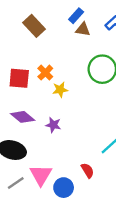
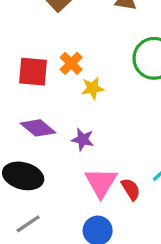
red semicircle: (87, 170) -> (131, 189), moved
pink triangle: (41, 175) -> (101, 183), moved

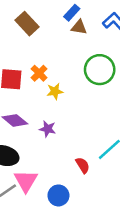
pink triangle: (101, 183) -> (26, 181), moved

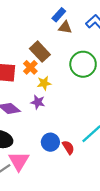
brown rectangle: (27, 24) -> (40, 52), moved
purple star: (48, 129) -> (38, 102), moved
blue circle: (58, 195) -> (50, 142), moved

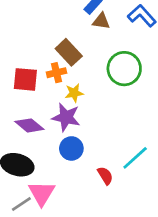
orange cross: (30, 67) -> (56, 73), turned 32
purple star: (38, 102) -> (66, 117), size x1.5
blue circle: (50, 142) -> (71, 148), moved

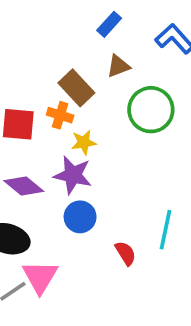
brown triangle: (101, 21) -> (118, 66), moved, turned -30
orange cross: (56, 73) -> (60, 115), turned 30
cyan line: (135, 158) -> (165, 230), turned -36

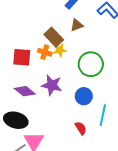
green circle: (151, 110) -> (91, 64), moved
yellow star: (84, 142) -> (60, 50), moved
blue circle: (80, 217) -> (84, 96), moved

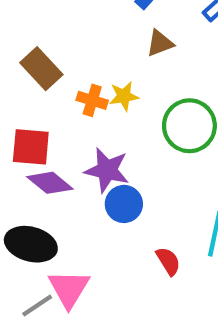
brown rectangle: (54, 37) -> (41, 69), moved
red square: (22, 57) -> (31, 147), moved
blue circle: (84, 96) -> (124, 204), moved

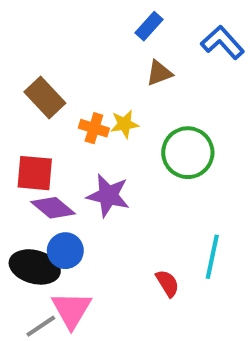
blue circle: (124, 204) -> (65, 251), moved

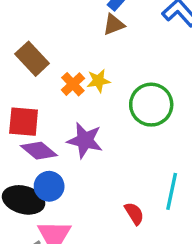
brown triangle: (159, 73) -> (114, 25), moved
orange cross: (94, 128) -> (73, 84), turned 30

